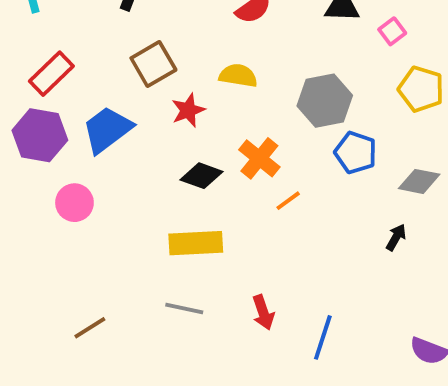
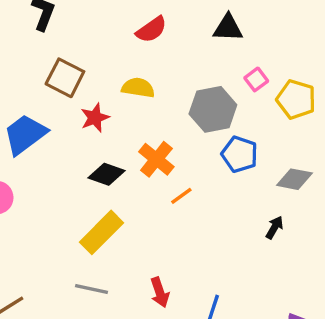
pink square: (392, 31) -> (256, 79), moved
brown square: (153, 64) -> (65, 78), turned -33
yellow rectangle: (196, 243) -> (102, 232), turned -42

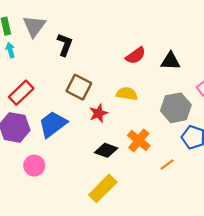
black triangle: (228, 28) -> (170, 61), moved
orange line: (181, 196) -> (167, 164), moved

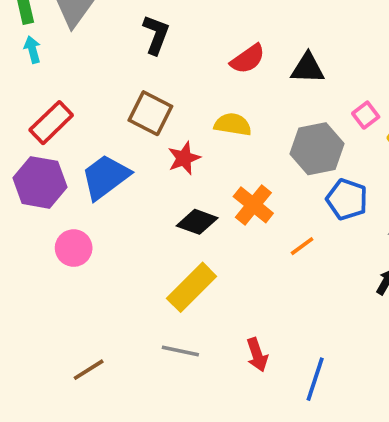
black L-shape: (65, 45) -> (156, 35), moved

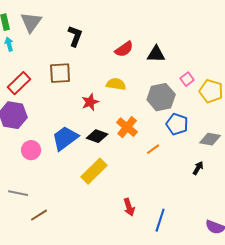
brown square: (150, 113) -> (60, 73), moved, turned -30
blue trapezoid: (105, 177) -> (65, 138), moved
gray line: (180, 351) -> (18, 193), moved

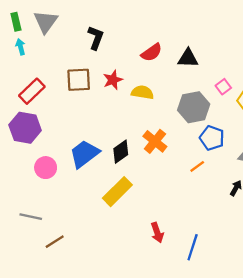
red star: (90, 102) -> (113, 80), moved
black diamond: (97, 136) -> (121, 152), turned -55
orange line: (153, 149) -> (197, 166), moved

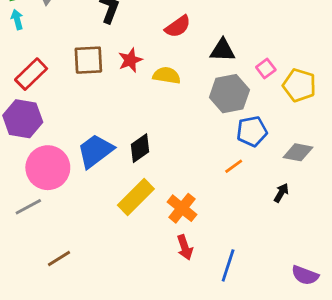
black triangle: (188, 58) -> (223, 50), moved
blue pentagon: (212, 138) -> (252, 131), turned -30
orange cross: (155, 141) -> (182, 208), moved
pink circle: (46, 168) -> (48, 168), size x1.6
gray line: (31, 217) -> (28, 207), moved, turned -40

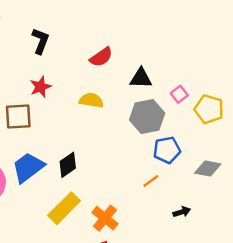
brown square: (88, 60) -> (18, 117), moved
red star: (130, 60) -> (41, 87), moved
black arrow: (281, 193) -> (182, 212), moved, turned 42

